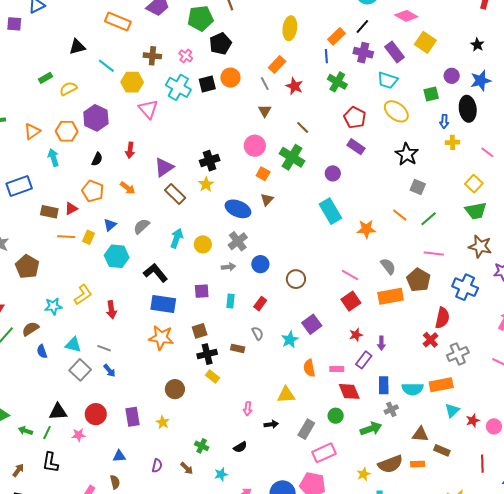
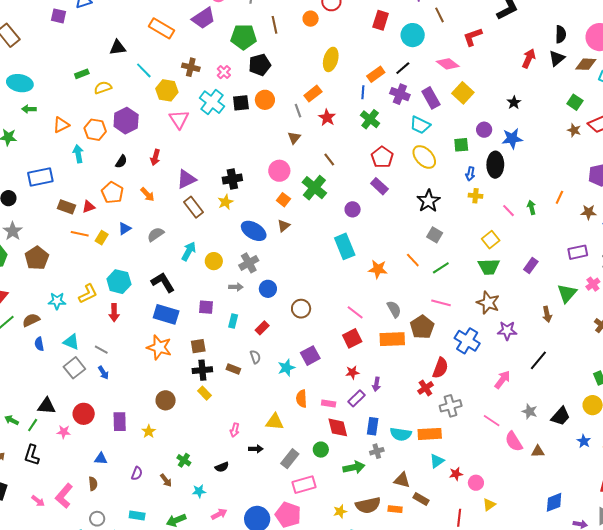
cyan hexagon: (117, 256) -> (119, 282), moved

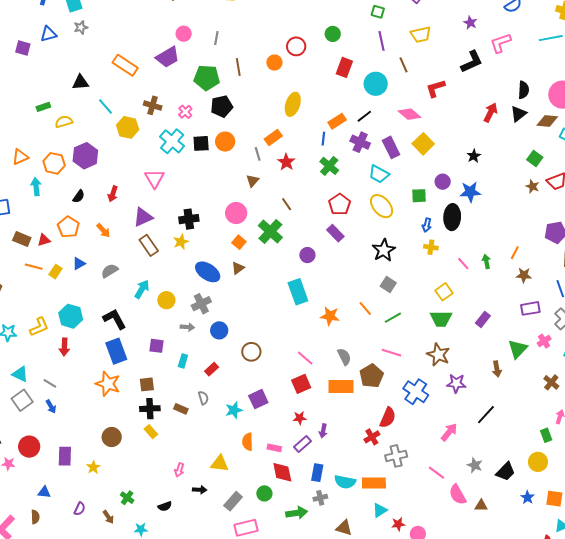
pink triangle: (179, 119) -> (155, 179), moved
brown star: (589, 212) -> (524, 275), moved
blue rectangle: (166, 314) -> (116, 351), turned 50

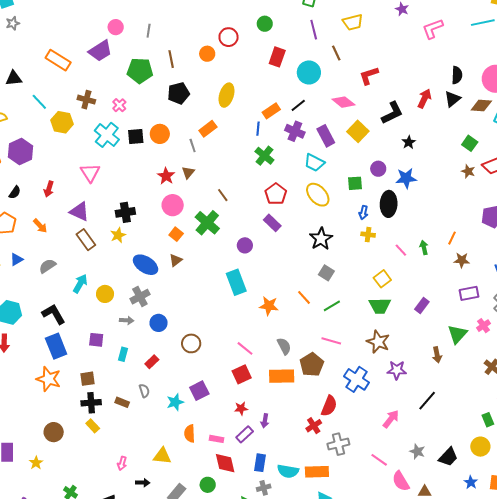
black L-shape: (472, 62) -> (392, 113), moved
black pentagon: (222, 106) -> (179, 93), moved
red star: (286, 162) -> (166, 176), moved
purple triangle: (143, 217) -> (79, 212), turned 50

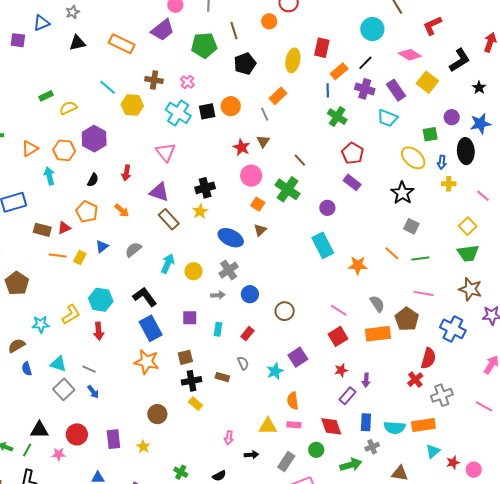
red rectangle: (277, 57) -> (322, 48), moved
black triangle: (14, 78) -> (77, 43), moved
yellow ellipse: (318, 195) -> (413, 158), moved
green line: (332, 306) -> (420, 259), turned 30
pink rectangle: (216, 439) -> (294, 425), moved

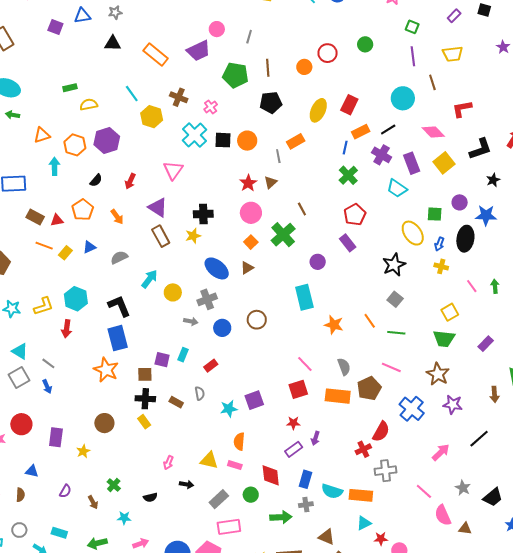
brown circle: (285, 311) -> (257, 320), moved
purple square: (190, 318) -> (162, 360), moved

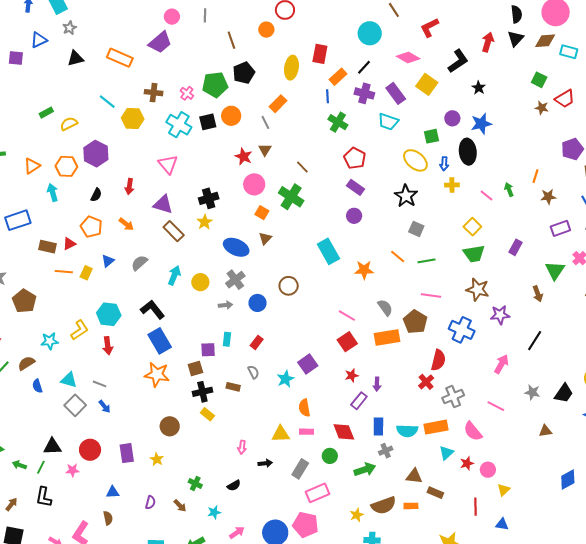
green pentagon: (235, 75) -> (215, 85), moved
purple circle: (318, 262) -> (354, 216), moved
pink semicircle: (443, 515) -> (473, 431), moved

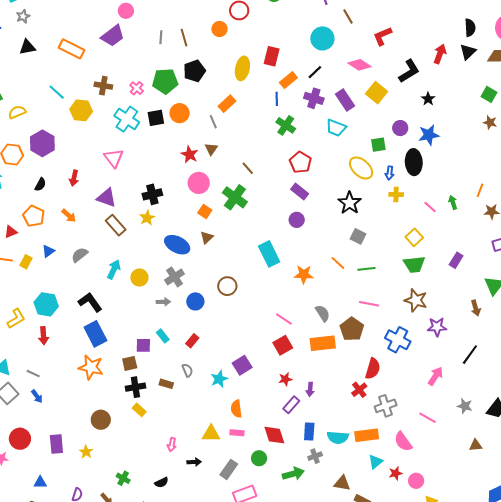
gray line: (205, 15) -> (161, 37), moved
cyan rectangle: (227, 339) -> (163, 336), turned -48

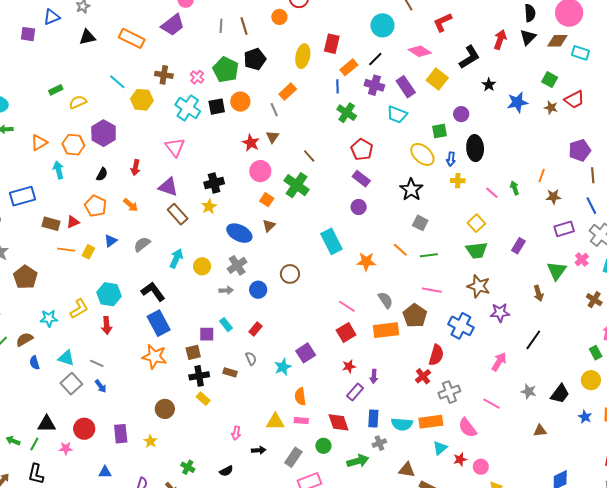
green pentagon: (165, 81) -> (226, 70), turned 30
blue star: (429, 135) -> (517, 102), moved

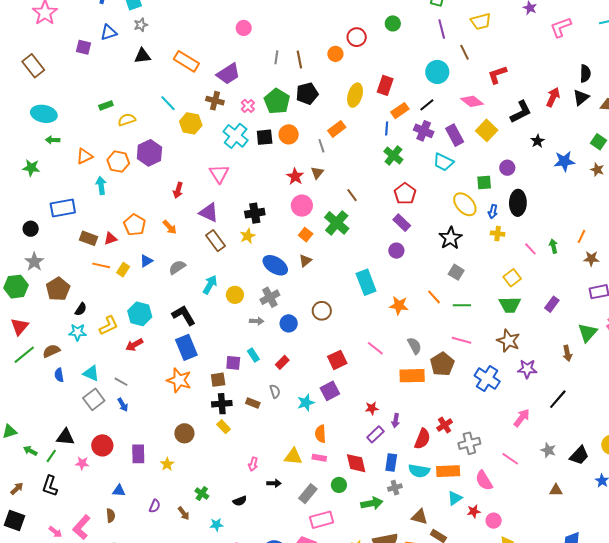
purple trapezoid: (173, 25) -> (228, 74), moved
black semicircle: (102, 174) -> (81, 309), moved
red arrow: (107, 325) -> (134, 345), turned 60
red square: (346, 332) -> (337, 360), moved
red semicircle: (436, 355) -> (422, 439), moved

